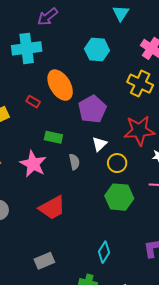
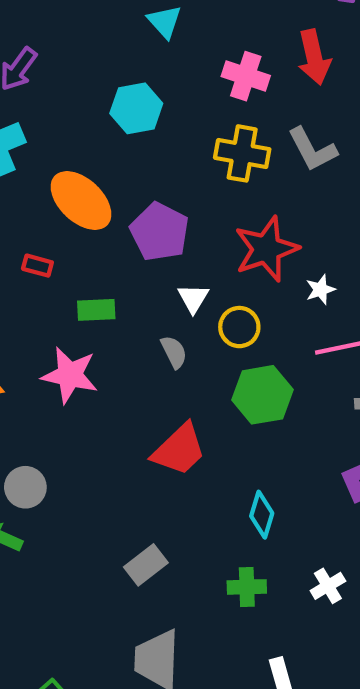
red rectangle: (33, 102) -> (37, 266), moved
gray semicircle: (74, 162) -> (174, 352), moved
red trapezoid: (52, 208) -> (179, 450), moved

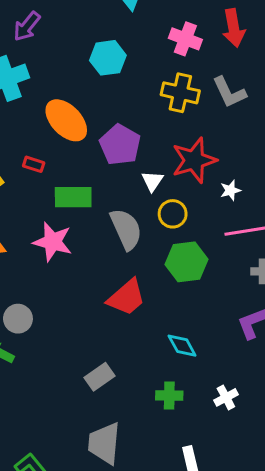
white triangle: (193, 298) -> (152, 181), moved
green rectangle: (96, 310) -> (73, 197), size x1.4
gray semicircle: (174, 352) -> (126, 229), size x1.8
cyan diamond: (262, 515) -> (182, 346), turned -48

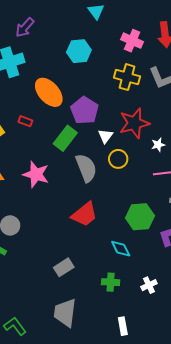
green rectangle: (73, 197) -> (65, 138), moved, turned -55
green hexagon: (186, 262) -> (140, 217), moved

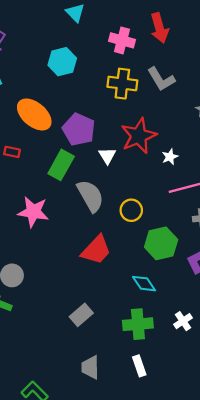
yellow circle: (118, 159) -> (131, 210), moved
green cross: (111, 282) -> (138, 324), size x1.4
gray trapezoid: (65, 313) -> (90, 367), size x0.7
white rectangle: (123, 326) -> (139, 366), moved

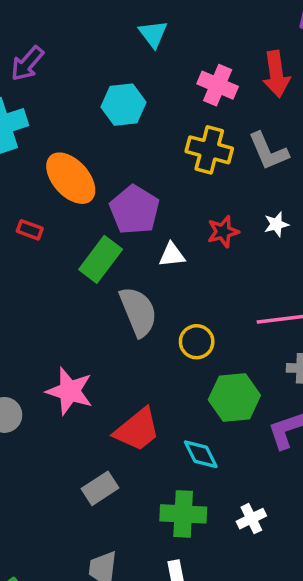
red star: (139, 136) -> (223, 232), size x0.6
white triangle: (107, 156) -> (172, 255), turned 48
white star: (170, 157) -> (276, 224), moved
pink star: (33, 212) -> (70, 391), moved
red trapezoid: (96, 250) -> (137, 430), moved

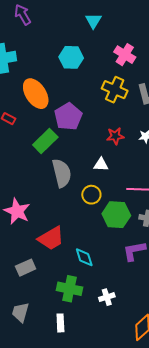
purple arrow: (27, 63) -> (23, 15), moved, turned 100
white triangle: (172, 255) -> (101, 165), moved
green hexagon: (234, 398) -> (116, 215), moved

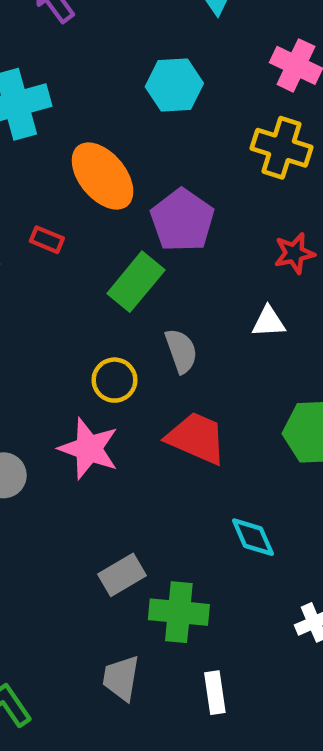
gray semicircle: (62, 173) -> (181, 351), size x0.7
yellow circle: (91, 195) -> (114, 380), moved
red trapezoid: (51, 238) -> (196, 438), moved, turned -120
green cross: (69, 289) -> (179, 612), moved

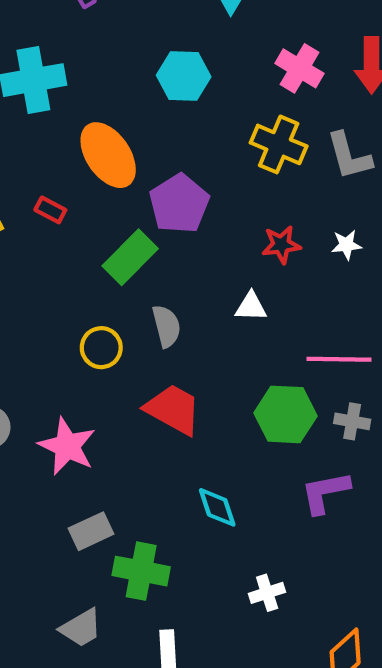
pink star: (89, 449) -> (67, 446), moved
gray trapezoid: (121, 678) -> (81, 628), turned -135

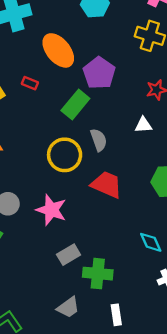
yellow circle: (101, 348) -> (65, 155), size x1.5
cyan diamond: (217, 507) -> (151, 242), moved

